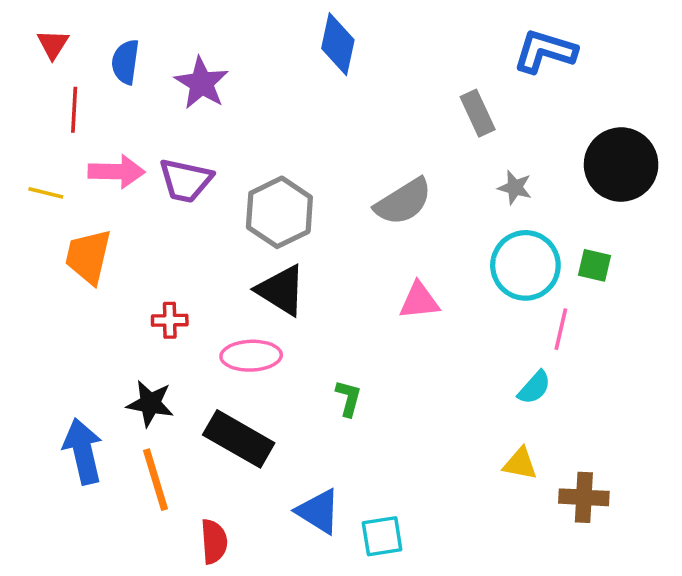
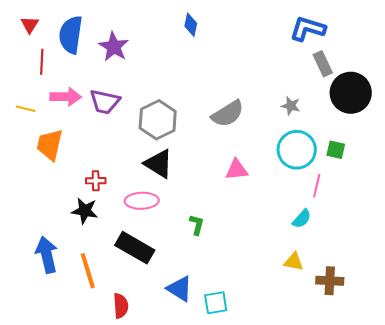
blue diamond: (338, 44) -> (191, 25), size x0.7
blue semicircle: (125, 62) -> (71, 35), size x1.5
gray rectangle: (478, 113) -> (323, 64), moved
black star: (150, 403) -> (85, 211), moved

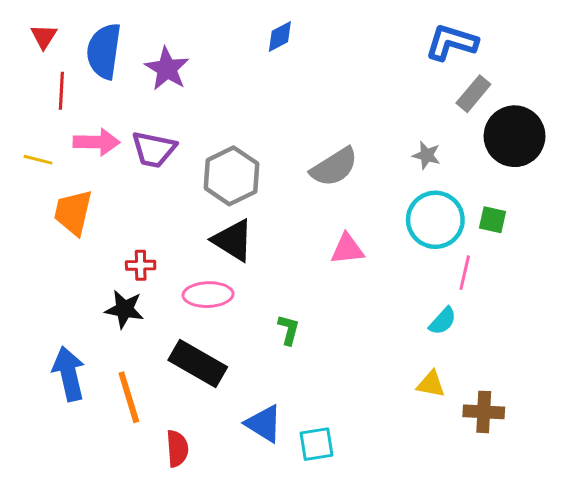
blue diamond: (191, 25) -> (280, 36), turned 50
gray rectangle: (323, 64) -> (473, 94), turned 65

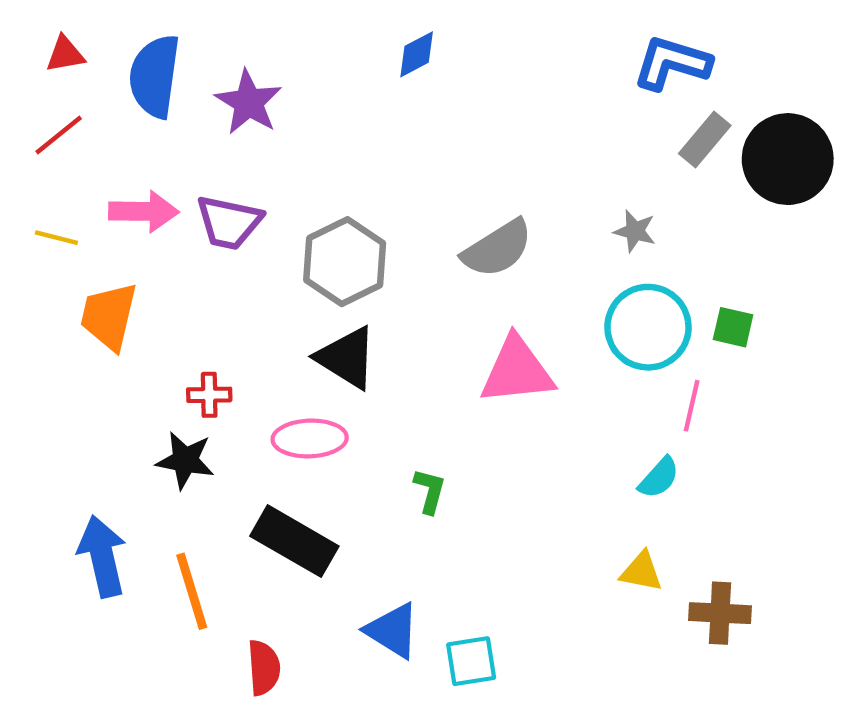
red triangle: (44, 36) -> (65, 54), turned 48
red line: (61, 91) -> (59, 135), moved, turned 48
black circle: (515, 136) -> (788, 159), moved
pink triangle: (347, 249) -> (517, 371), size x1.5

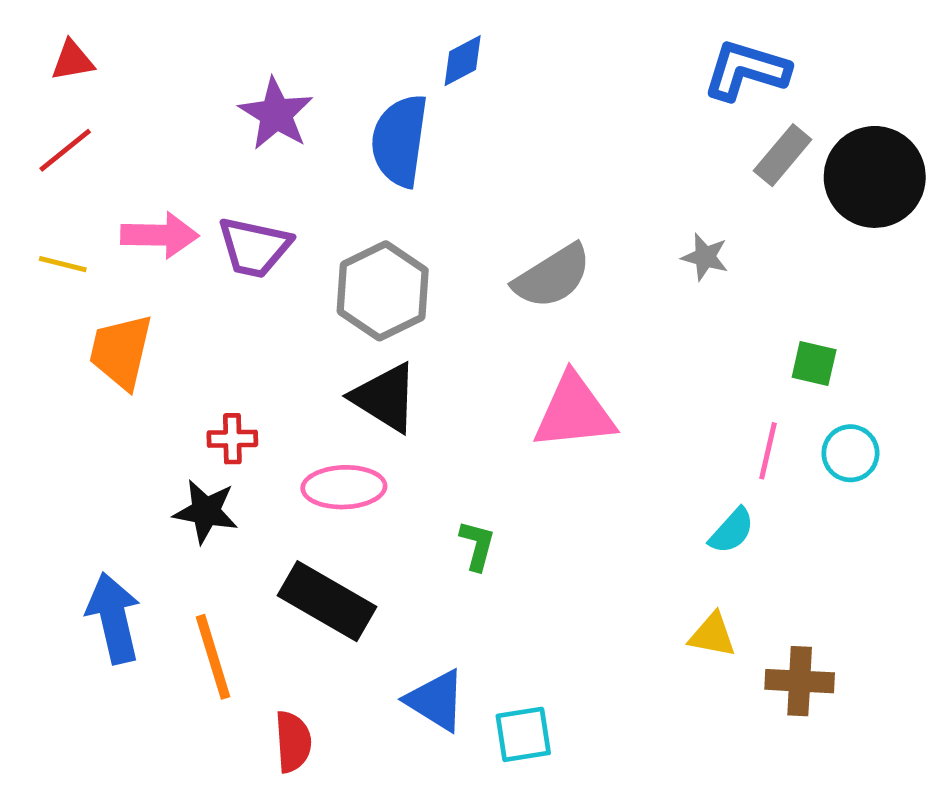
blue semicircle: (155, 76) -> (400, 141), moved
cyan circle: (648, 327) -> (850, 453), moved, size x0.6

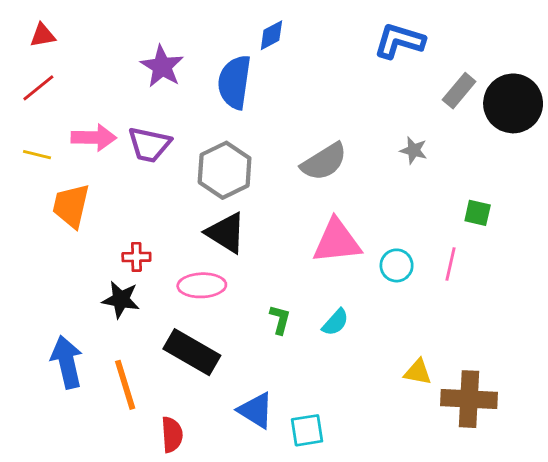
blue L-shape: (746, 70) -> (399, 41), moved
cyan circle: (850, 453) -> (397, 265), moved
cyan semicircle: (732, 531) -> (335, 322), moved
brown cross: (800, 681) -> (469, 399), size x1.4

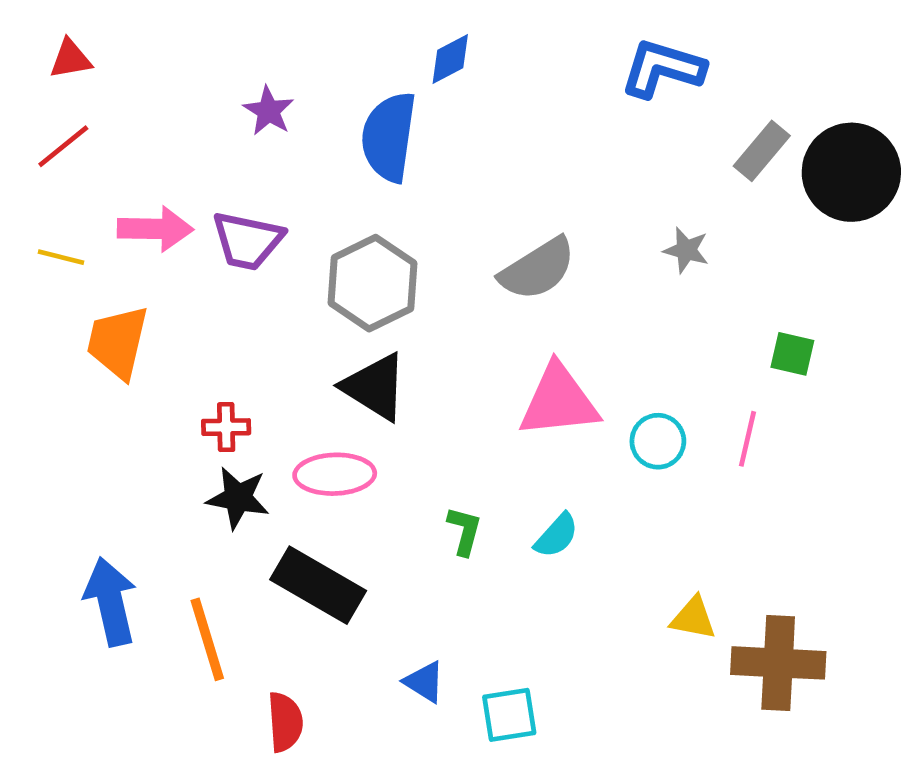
purple star: (162, 66) -> (269, 111), size x0.7
black star: (121, 300) -> (238, 498), moved
blue triangle: (256, 410) -> (424, 682), size x0.7

